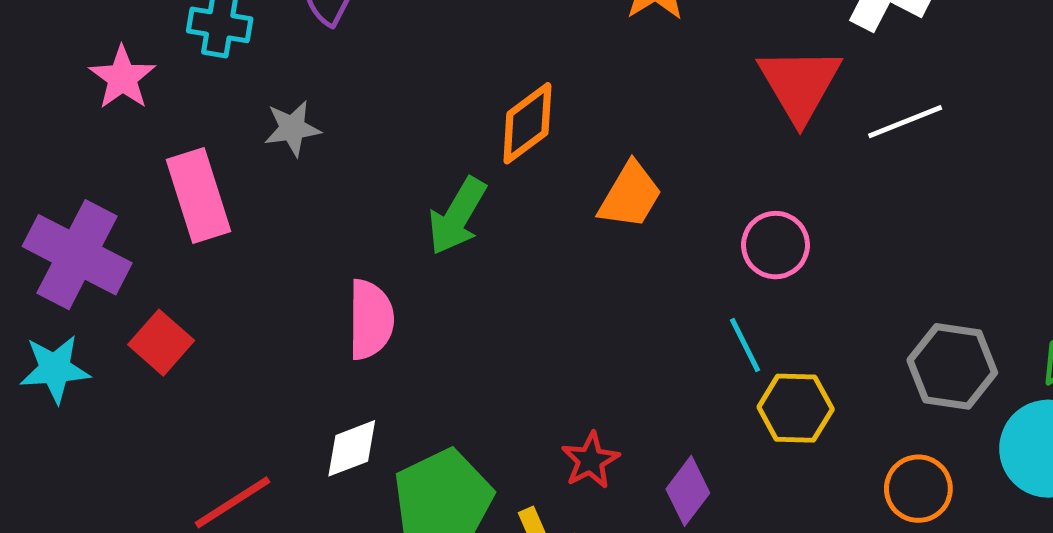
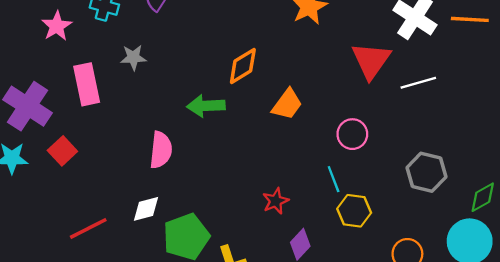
green arrow: (457, 216) -> (206, 106), turned 51
gray hexagon: (952, 366) -> (426, 172), moved
red star: (590, 460) -> (276, 201), moved

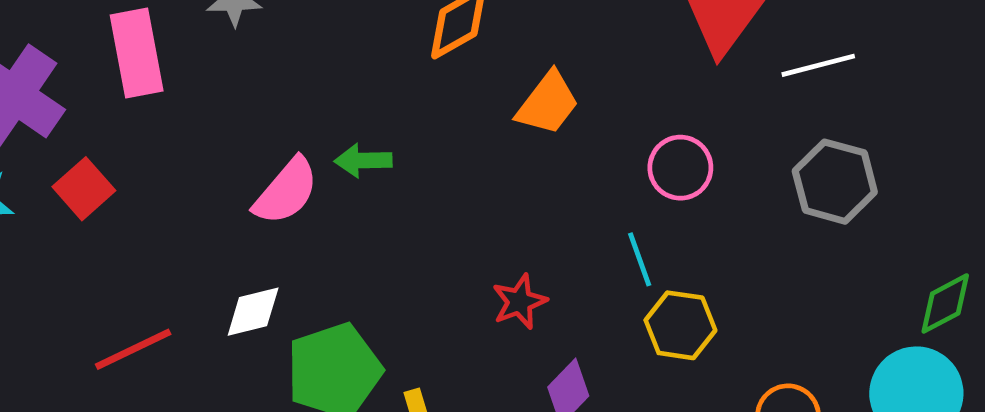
green arrow: (206, 106) -> (363, 161), moved, size x0.7
pink semicircle: (161, 150) -> (286, 191), turned 33
gray hexagon: (426, 172) -> (835, 182), moved

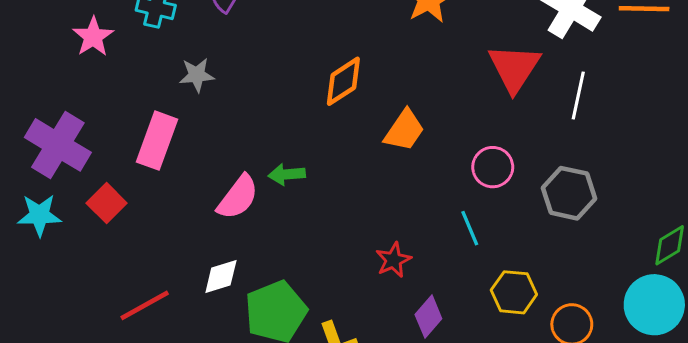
pink rectangle: (137, 53) -> (157, 141), moved, turned 34
white line: (818, 65) -> (578, 96), turned -60
gray hexagon: (835, 182) -> (569, 193), moved
yellow hexagon: (680, 325) -> (514, 292), moved

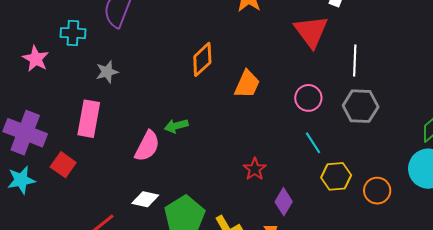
white line: (578, 96) -> (355, 61), moved
cyan line: (470, 228) -> (313, 143), moved
white diamond: (221, 276) -> (145, 199), turned 40

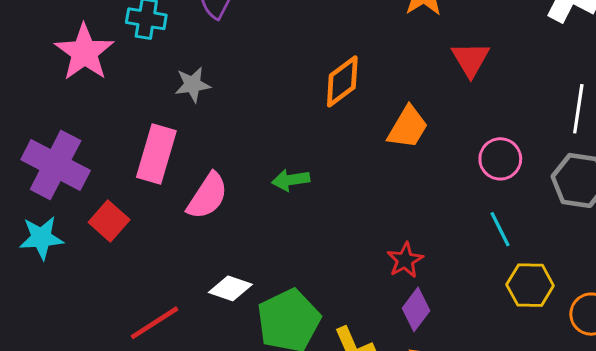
red triangle: (311, 32) -> (471, 59), moved, size x0.7
pink star: (36, 59) -> (84, 52), size x1.4
pink semicircle: (147, 146) -> (207, 196), moved
purple diamond: (284, 202) -> (416, 309), moved

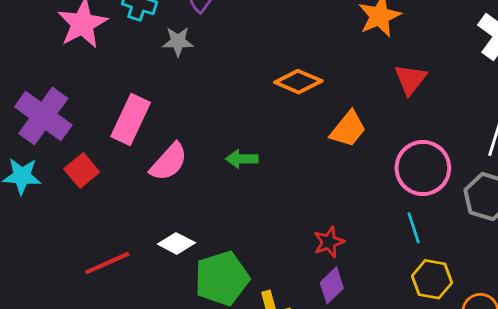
orange diamond: (342, 81) -> (298, 82), turned 51
gray star: (193, 85) -> (178, 41), moved
pink circle: (500, 159) -> (423, 168), size x1.5

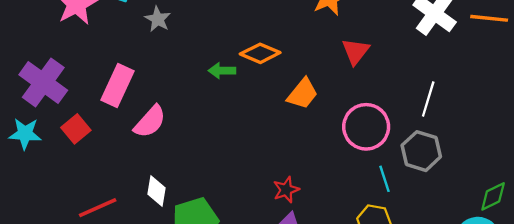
gray star: (178, 41) -> (158, 19), turned 30
green arrow: (242, 159) -> (222, 71), moved
cyan line: (414, 228) -> (385, 179), moved
white diamond: (176, 243) -> (156, 191), turned 72

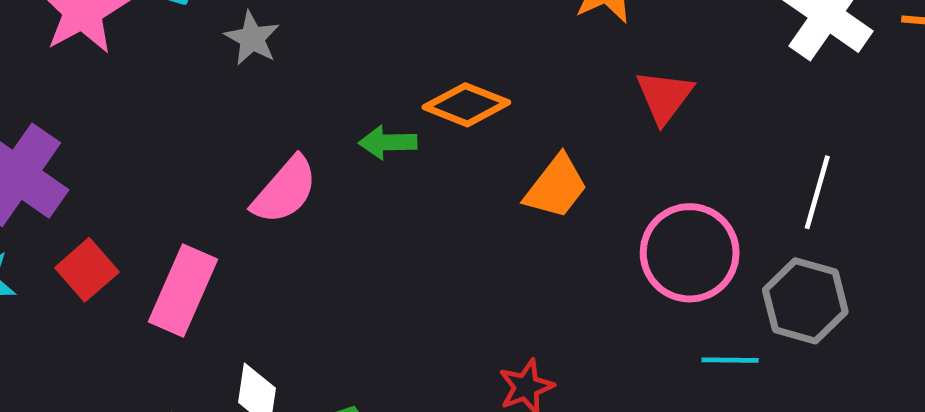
pink rectangle: (117, 86) -> (183, 290), moved
pink semicircle: (150, 122) -> (285, 190), moved
cyan line: (385, 179) -> (730, 360), turned -70

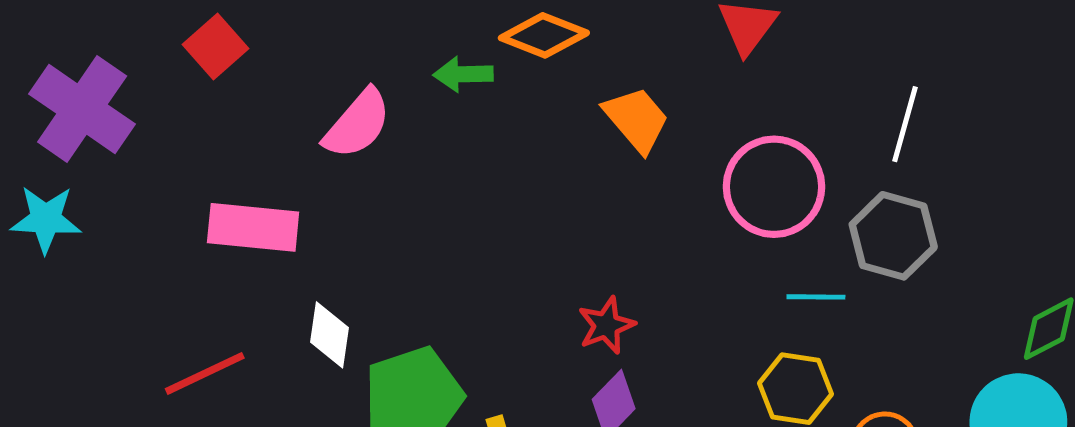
orange trapezoid: (556, 187) -> (636, 119), turned -78
red square: (87, 270) -> (216, 46), moved
pink rectangle: (183, 290) -> (253, 227), turned 72

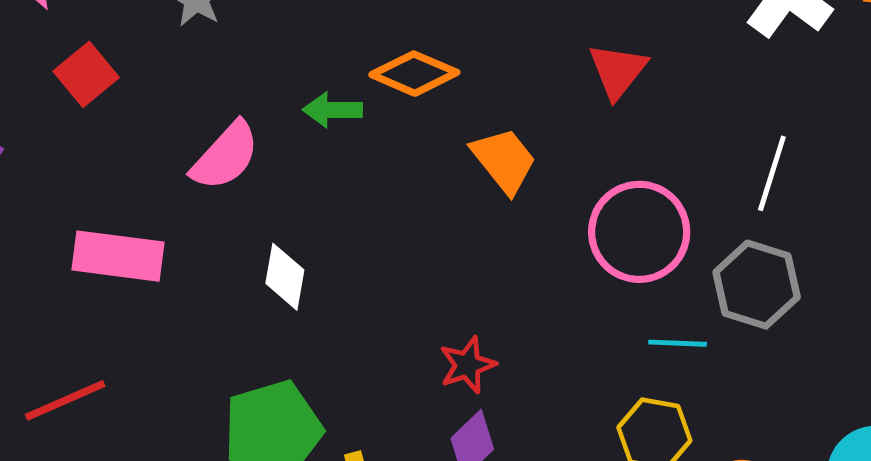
white diamond: (329, 335) -> (285, 277), moved

